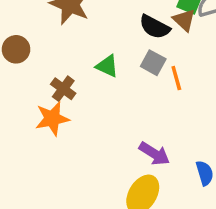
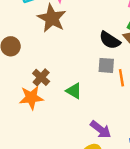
gray square: (153, 63) -> (106, 65), turned -30
green triangle: (107, 66) -> (74, 91), moved

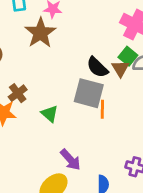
gray square: (106, 65) -> (89, 93), size x1.6

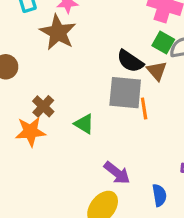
brown triangle: (120, 69) -> (157, 71), moved

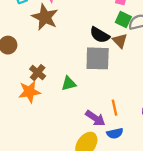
orange line: (144, 108) -> (115, 108), moved
green triangle: (84, 124) -> (69, 84), turned -42
blue semicircle: (159, 195) -> (115, 133), moved, turned 91

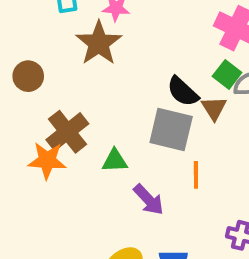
brown cross: (38, 73) -> (67, 132), size x1.5
orange line: (115, 108) -> (196, 175), moved
purple arrow: (95, 118) -> (149, 200), moved

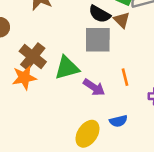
green triangle: (115, 161) -> (67, 68), size x1.5
orange line: (196, 175) -> (125, 77), moved

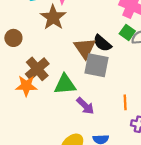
brown triangle: (122, 20) -> (85, 48), moved, size x1.5
orange line: (125, 77) -> (125, 102), moved

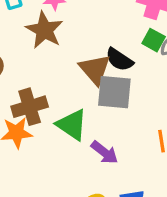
brown cross: (37, 69) -> (30, 107), turned 30
green triangle: (65, 84) -> (72, 125), turned 45

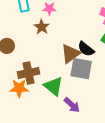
brown star: (44, 30) -> (42, 27), size x0.7
brown triangle: (95, 69) -> (70, 54), turned 30

